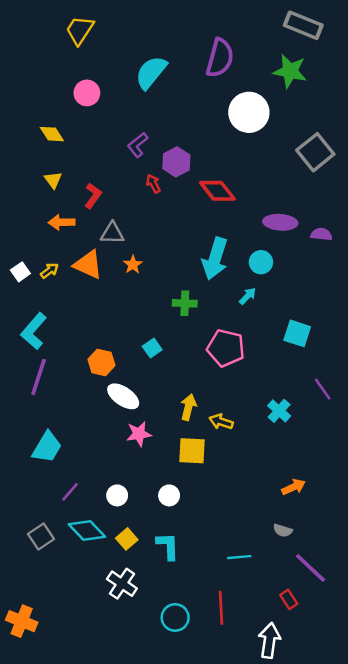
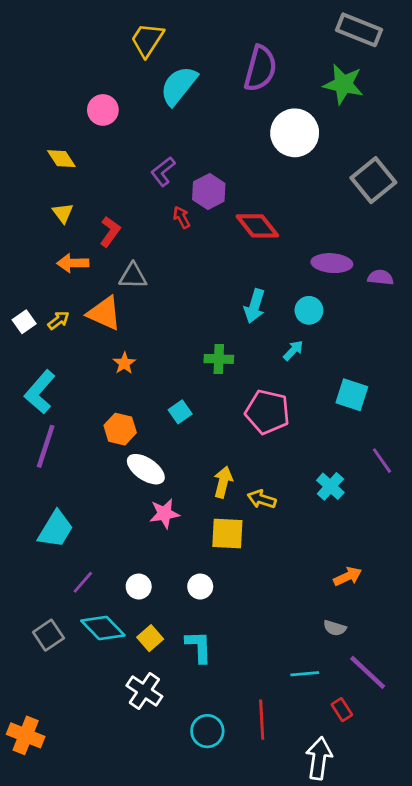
yellow trapezoid: (80, 30) -> (147, 40), moved
cyan arrow: (215, 259) -> (255, 306), size x0.7
orange star: (133, 265) -> (124, 363), moved
cyan line: (239, 557) -> (305, 674), moved

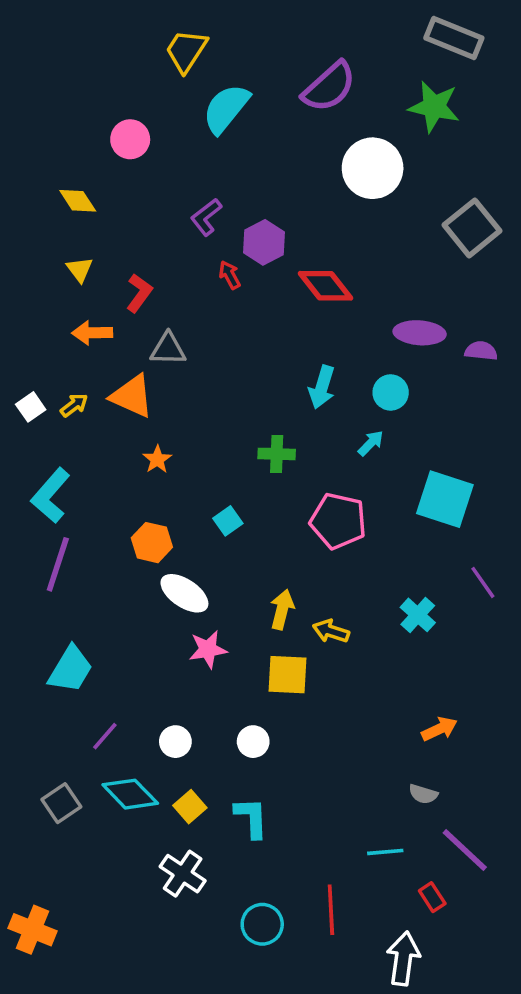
purple semicircle: (260, 68) -> (329, 87), turned 33
cyan square: (352, 395) -> (445, 499), size x1.4

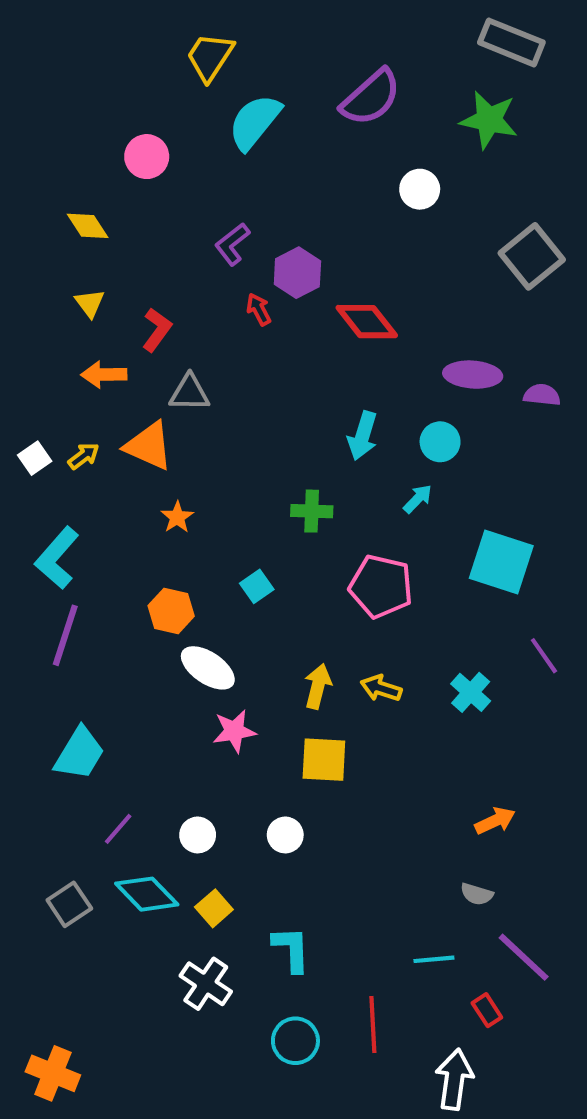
white circle: (373, 168) -> (420, 189), size x0.6
yellow arrow: (331, 631) -> (381, 688), moved
cyan L-shape: (251, 818) -> (291, 949), moved
orange cross: (32, 930) -> (53, 1073), moved

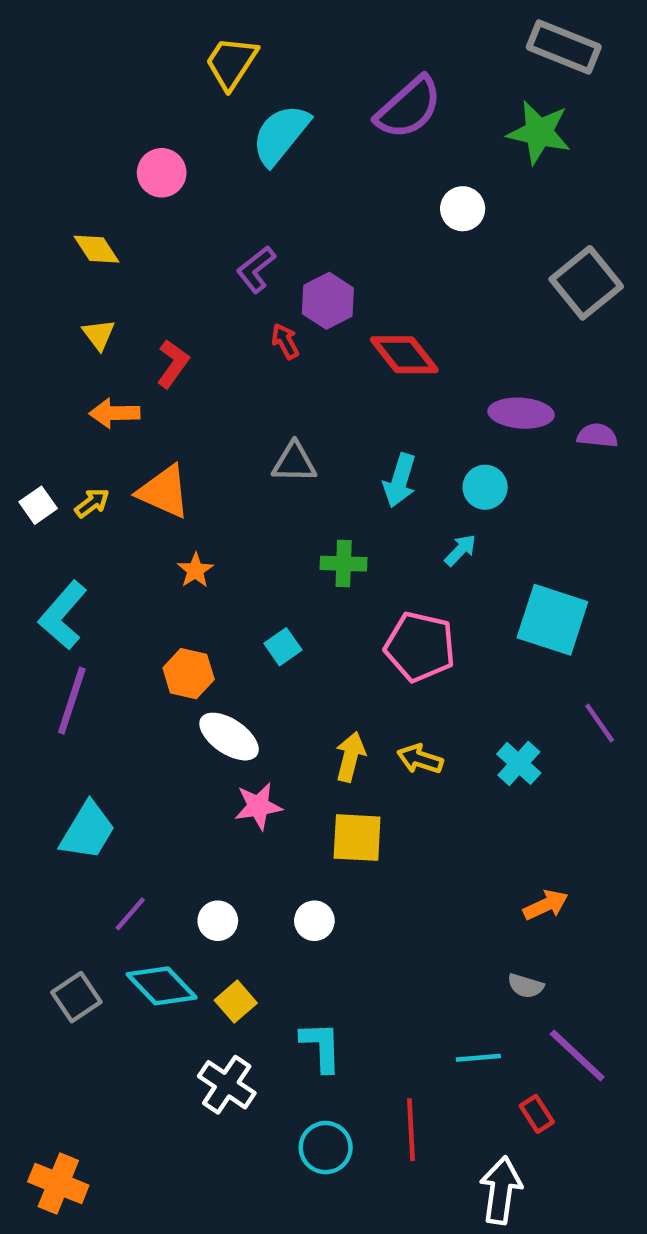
gray triangle: (189, 393) -> (294, 463), moved

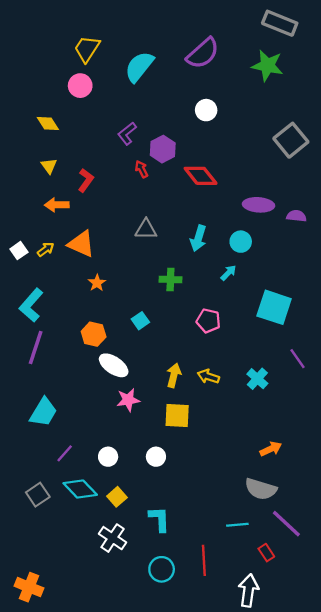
yellow trapezoid: (231, 63) -> (87, 49), moved
white circle: (463, 209) -> (206, 110), moved
pink pentagon: (420, 647) -> (208, 321), size x0.7
gray semicircle: (526, 986) -> (261, 489), size x1.8

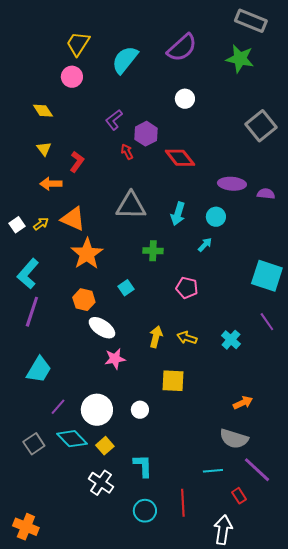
gray triangle: (146, 229) -> (131, 206), size x1.5
orange star: (97, 283) -> (87, 254), size x2.0
cyan square: (274, 307) -> (267, 276), moved
yellow square: (177, 415) -> (173, 381), moved
white circle: (108, 457) -> (97, 410), size x1.8

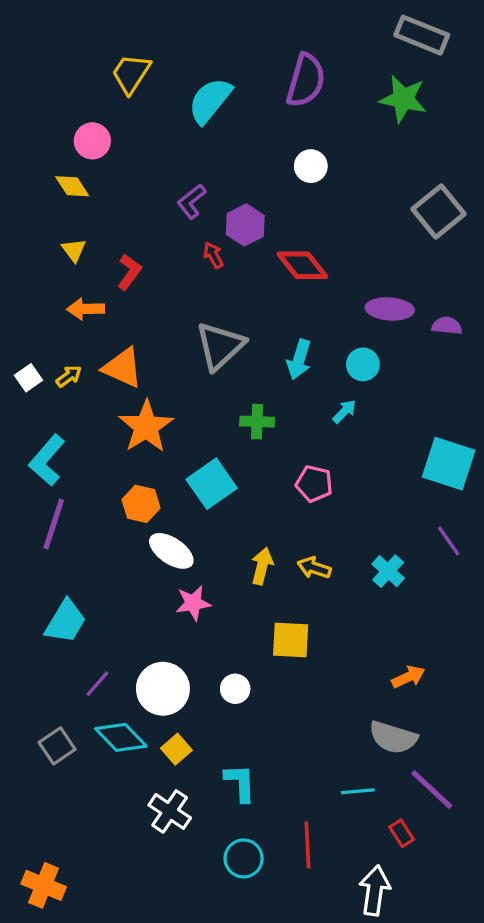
purple semicircle: (182, 48) -> (306, 80), turned -32
pink circle: (72, 77) -> (92, 141), moved
gray triangle: (131, 206) -> (220, 346), turned -44
cyan square: (126, 288) -> (212, 484), size x1.8

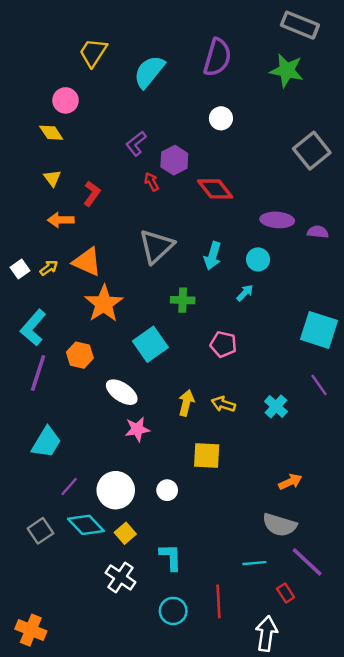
orange hexagon: (141, 504) -> (80, 355), moved

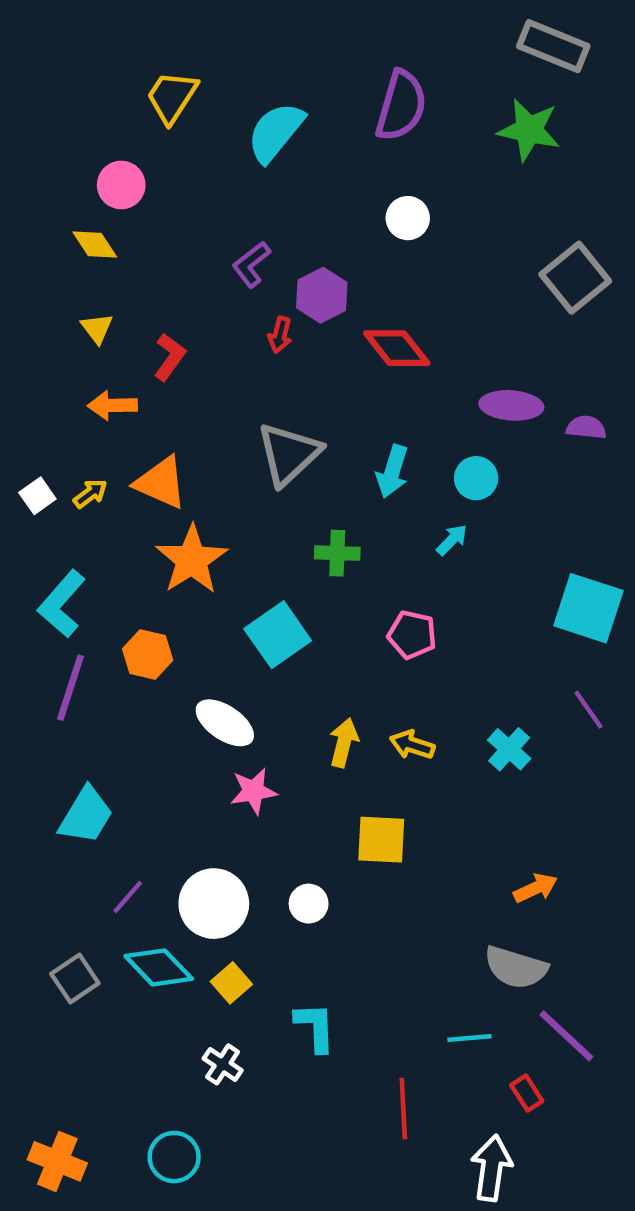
red arrow: (152, 182) -> (280, 335), turned -138
white cross: (121, 577) -> (223, 1064), size x0.7
cyan circle: (173, 611) -> (174, 1157), moved

